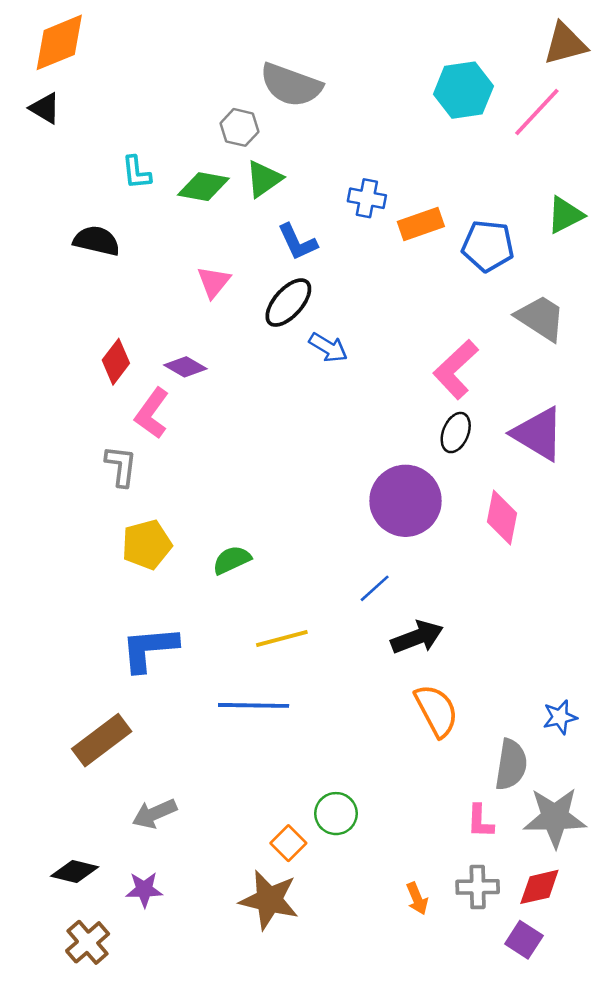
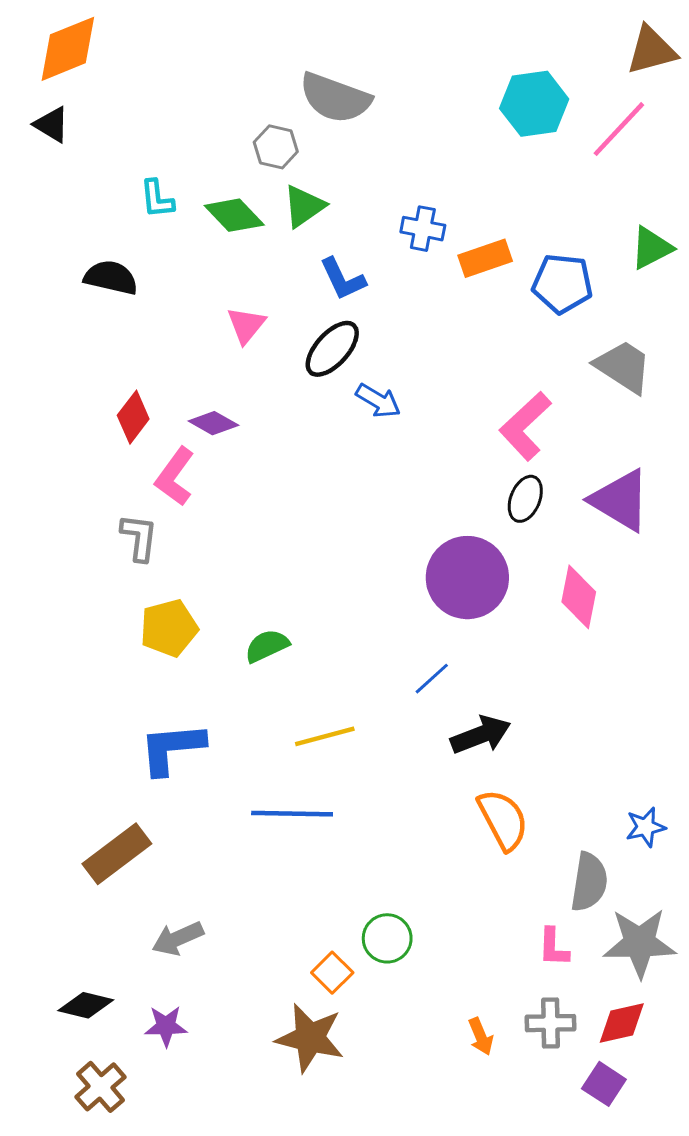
green diamond: (203, 187) -> (234, 215), turned 36

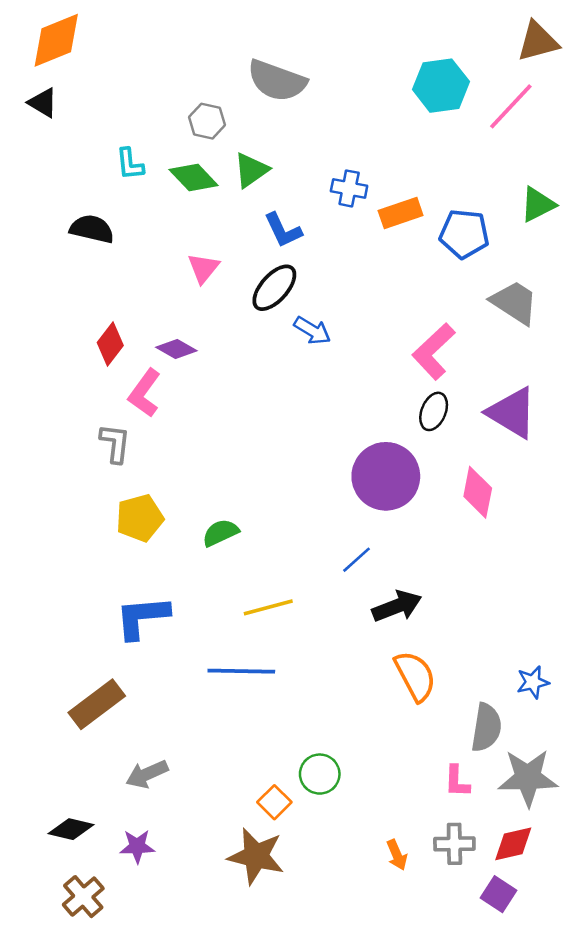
gray hexagon: (276, 147) -> (207, 121), moved

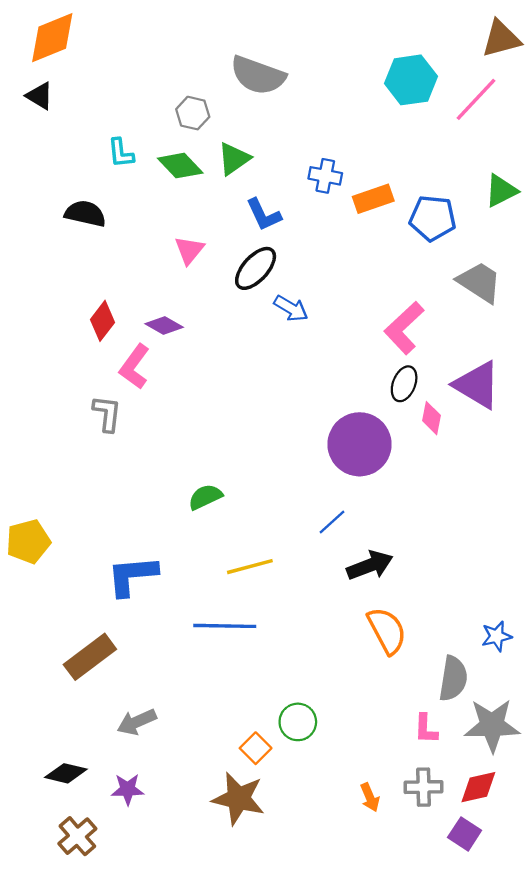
pink diamond: (478, 492) -> (431, 418), moved, size x0.7
yellow pentagon: (140, 518) -> (28, 541), moved

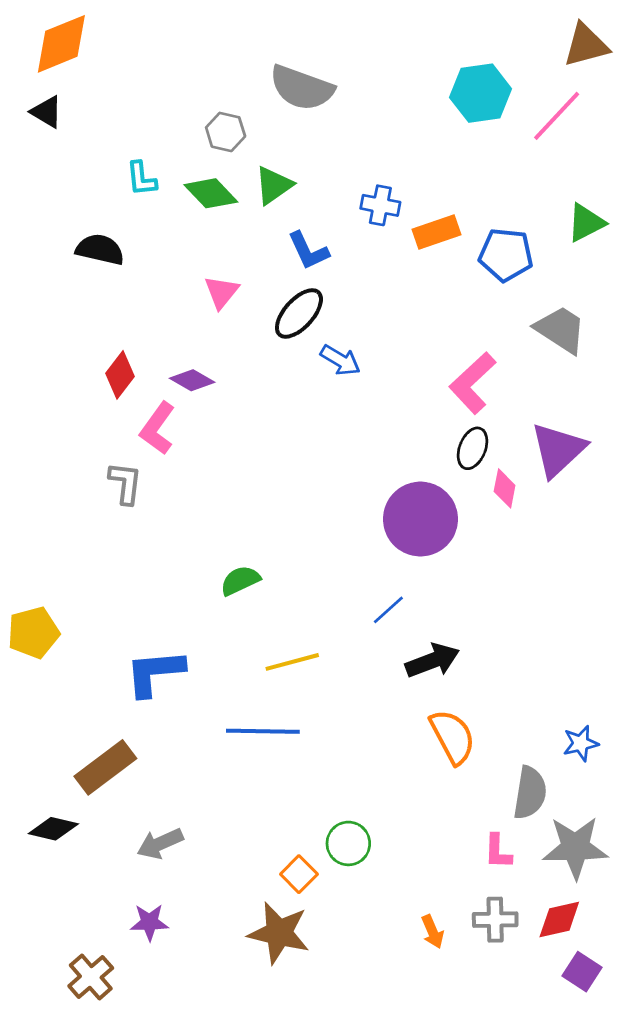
purple triangle: (477, 385) -> (558, 450), turned 46
black diamond: (66, 773) -> (53, 829), moved
purple square: (465, 834) -> (582, 972), moved

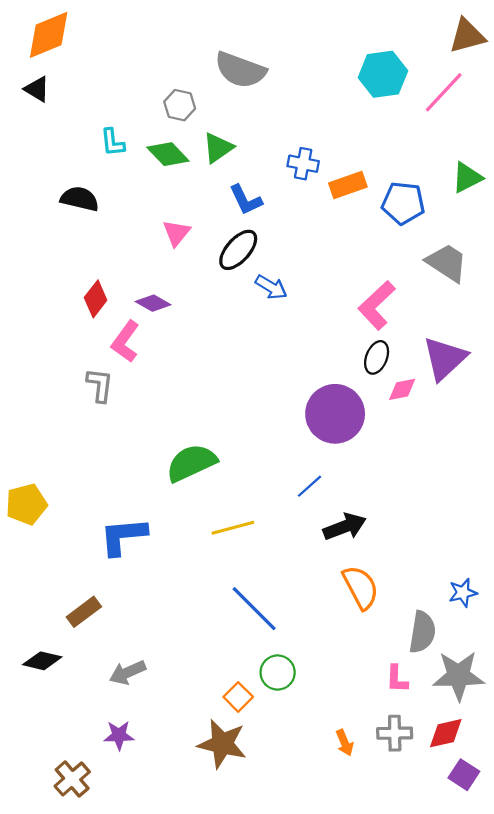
pink diamond: (505, 488) -> (402, 389), turned 68
green semicircle: (240, 580) -> (191, 463), size x1.6
blue line: (263, 731) -> (254, 609), moved, turned 44
brown rectangle: (105, 767) -> (84, 612), size x0.7

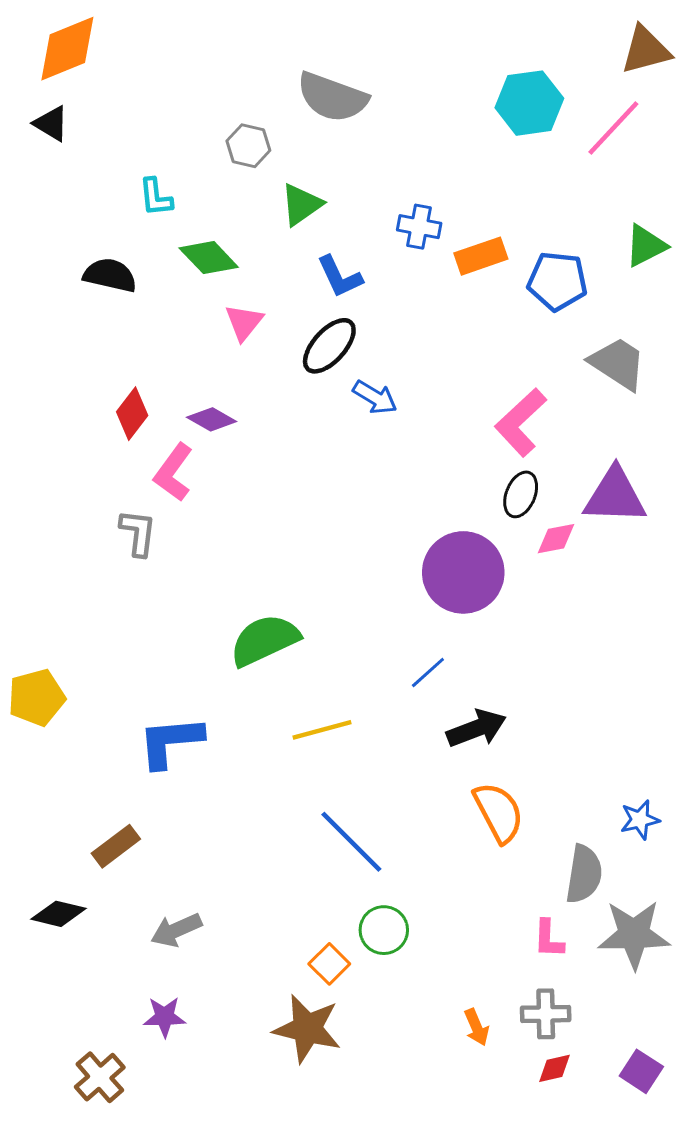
green diamond: (168, 154) -> (209, 258), moved
purple triangle: (445, 358) -> (615, 496), turned 45
red diamond: (446, 733) -> (554, 1068), moved, size x0.7

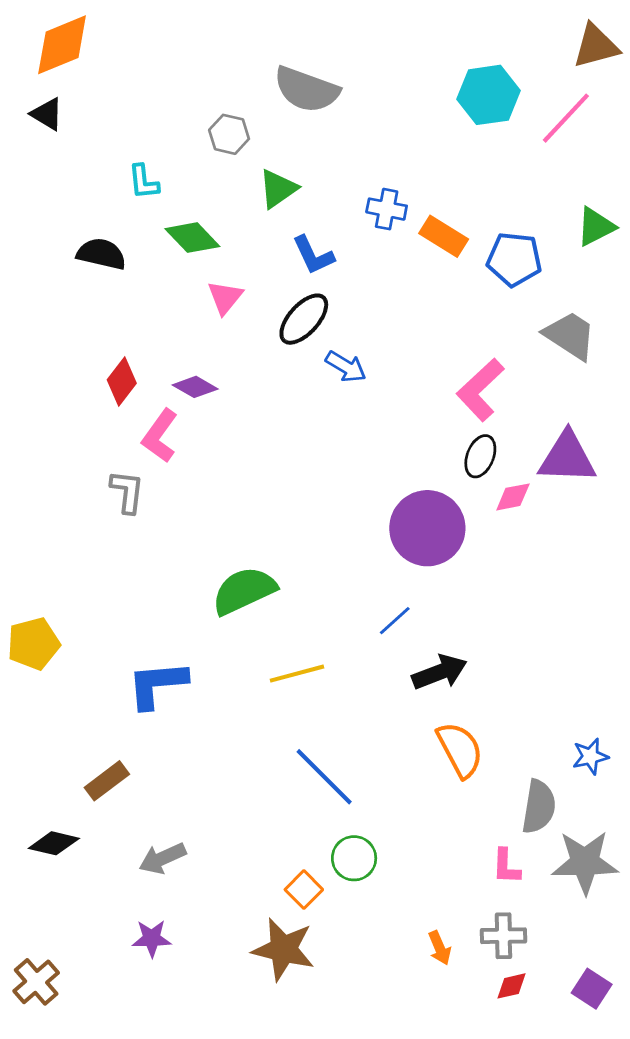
orange rectangle: (481, 256) -> (444, 236), turned 51
brown cross: (100, 1077) -> (36, 982), moved

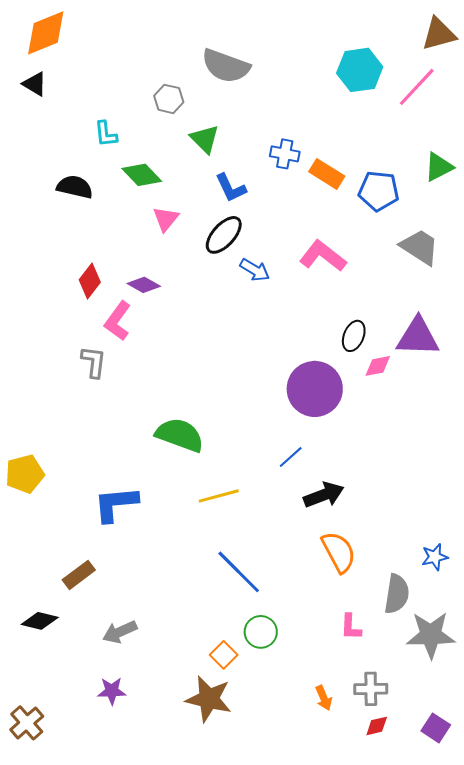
green triangle: (278, 189) -> (205, 139), turned -40
pink L-shape: (480, 390) -> (323, 256), moved, turned 81
green semicircle: (244, 591) -> (180, 435), turned 45
pink L-shape: (506, 866) -> (351, 627), moved

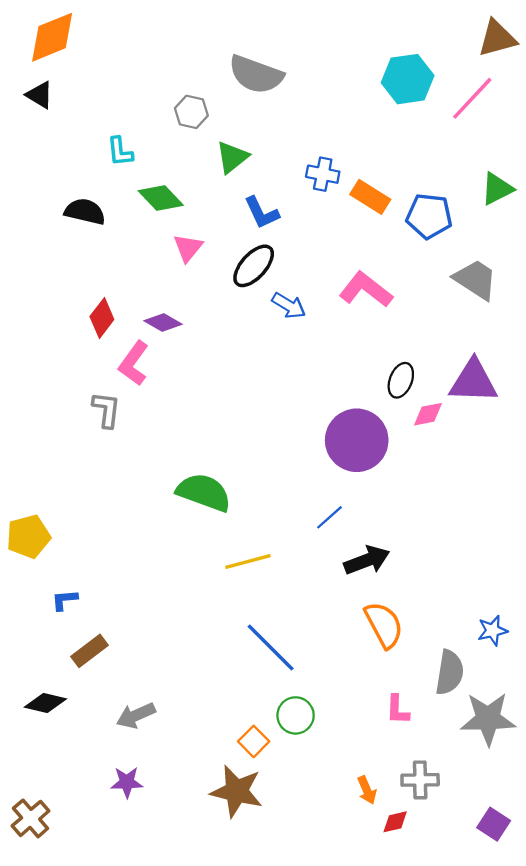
green triangle: (205, 139) -> (232, 157), turned 36
blue L-shape: (116, 504) -> (65, 600), moved, size x0.5
red diamond: (377, 726) -> (395, 822), moved

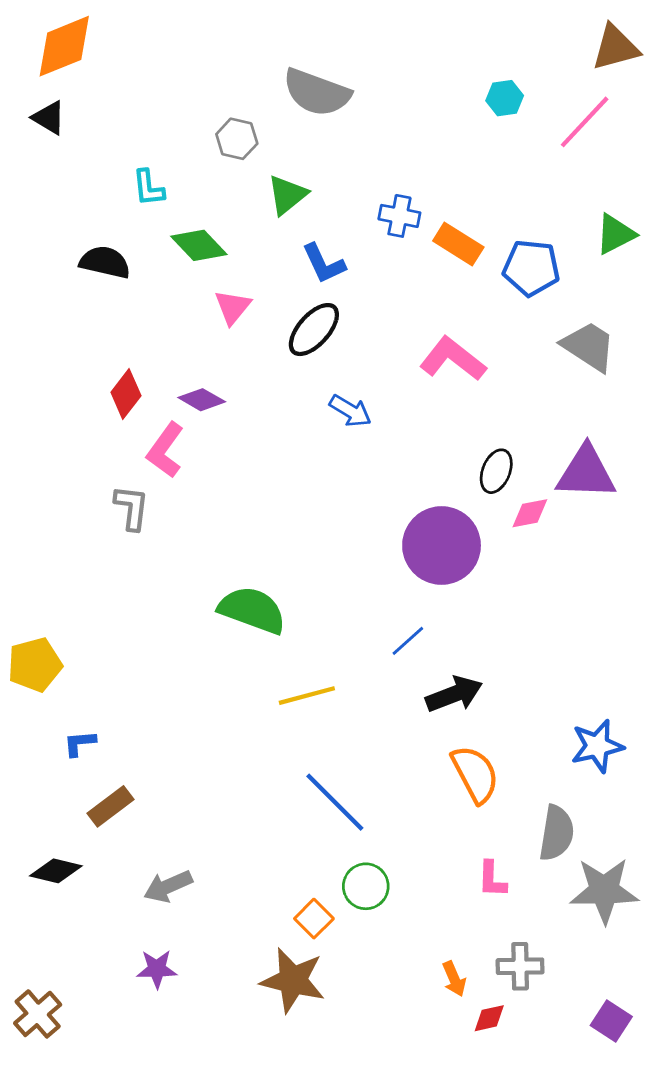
cyan hexagon: (408, 79) -> (505, 98), size x0.6
blue arrow: (289, 306) -> (350, 411), moved
blue star: (493, 630) -> (597, 746), moved, size x1.4

